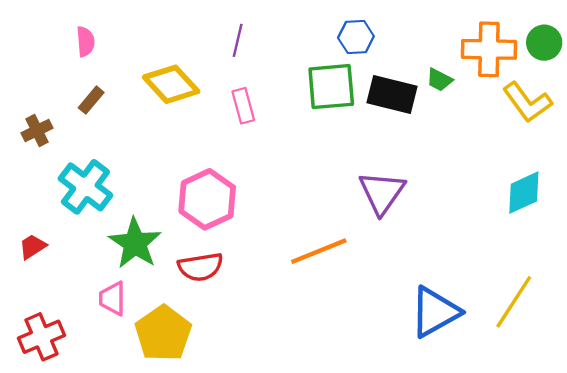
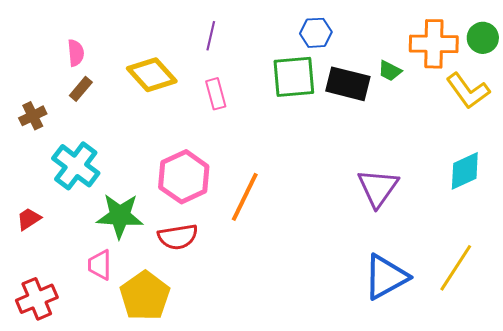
pink semicircle: (85, 41) -> (76, 53), moved
purple triangle: (382, 193) -> (378, 188), moved
green star: (135, 243) -> (120, 216), turned -30
orange line: (319, 251) -> (245, 197), moved, turned -42

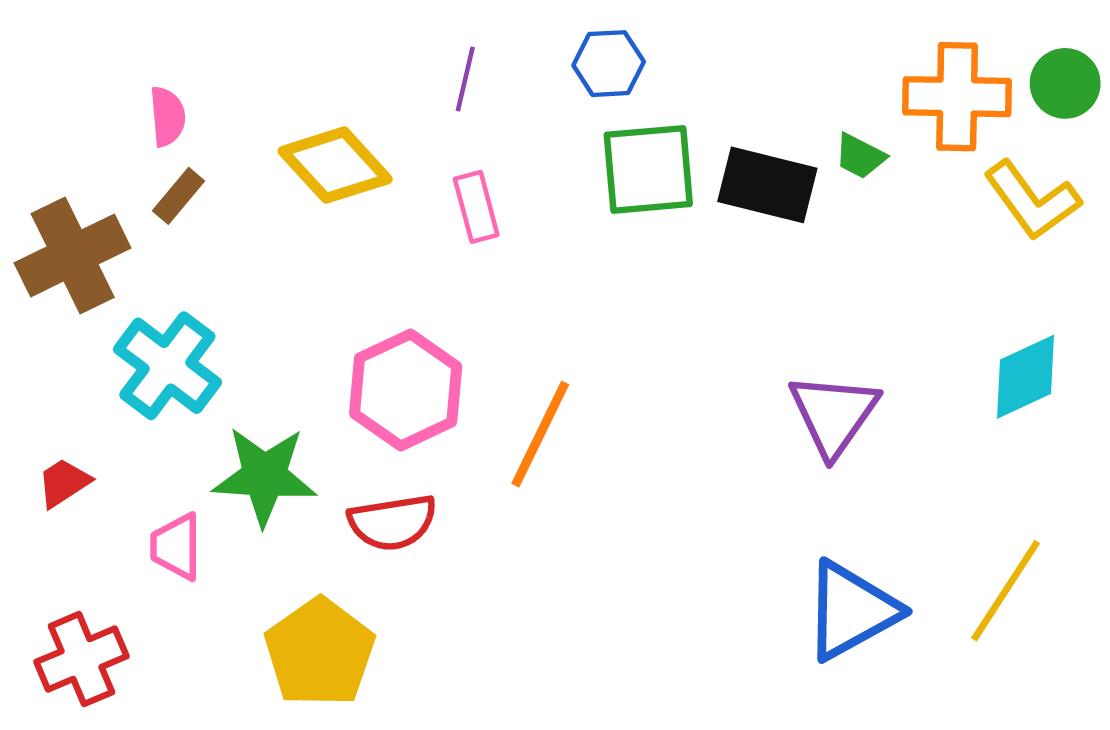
blue hexagon: (316, 33) -> (609, 64), moved
brown cross: (33, 116) -> (73, 255), size x1.8
pink trapezoid: (100, 265) -> (176, 547), moved

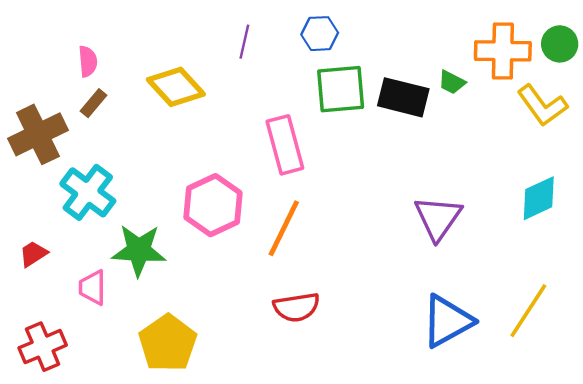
pink rectangle: (476, 207) -> (285, 145), moved, size x1.6
red semicircle: (392, 522) -> (296, 307), moved

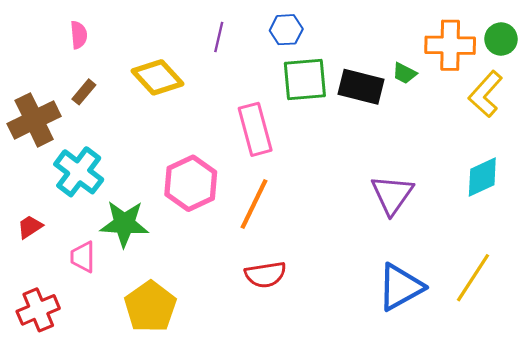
pink semicircle: (88, 61) -> (79, 35), moved
yellow L-shape: (542, 105) -> (485, 94), turned 78

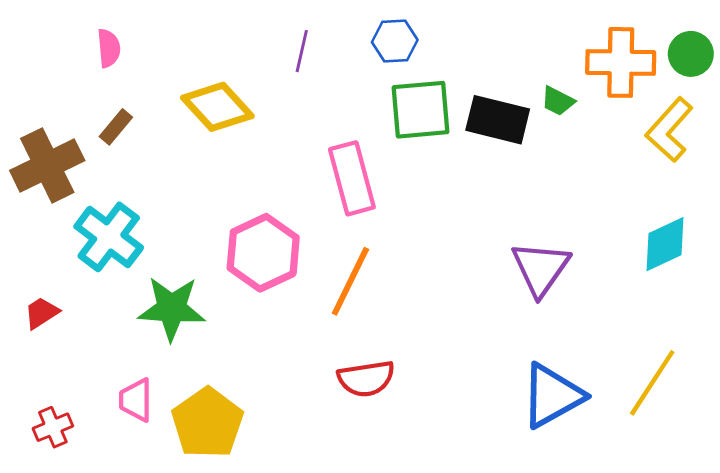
pink trapezoid: (83, 257) -> (136, 400), moved
red cross: (38, 310) -> (53, 427), size x0.7

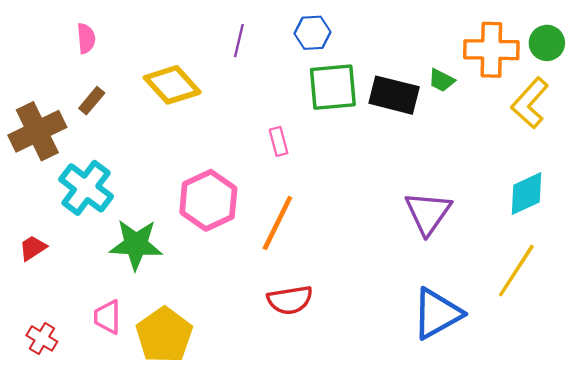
pink rectangle: (352, 178) -> (279, 141), size x0.5
yellow line: (652, 383) -> (516, 271), moved
red cross: (53, 427) -> (42, 338), turned -36

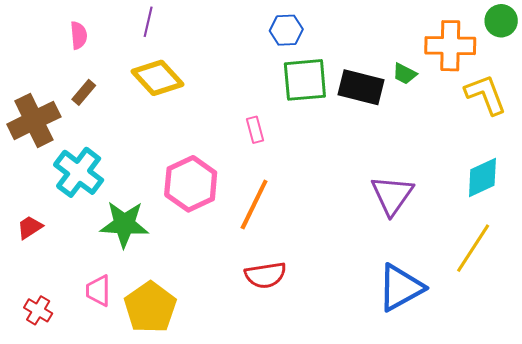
purple line: (239, 41) -> (148, 22), moved
green circle: (547, 43) -> (501, 21), moved
yellow L-shape: (530, 103) -> (486, 94), turned 117

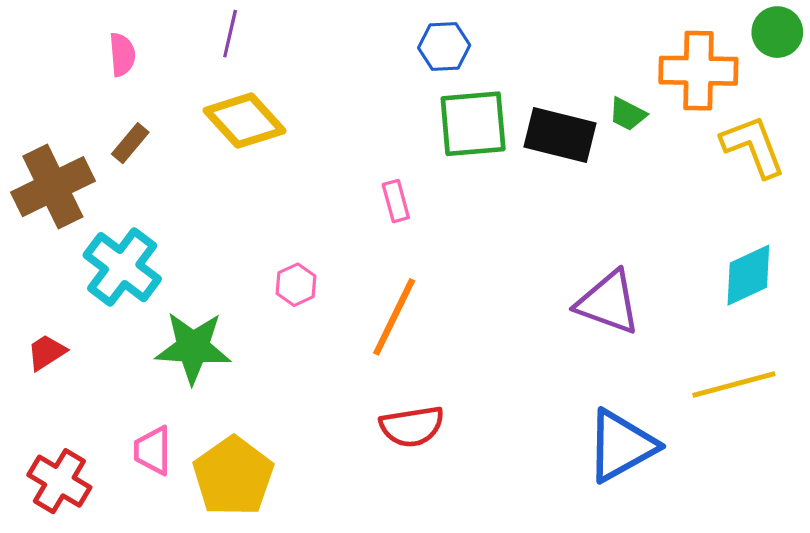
pink hexagon: (191, 184) -> (296, 285), size x0.5
purple triangle: (392, 195) -> (608, 302), turned -45
yellow line: (473, 248) -> (734, 385), turned 42
red cross: (38, 310) -> (59, 481), size x1.4

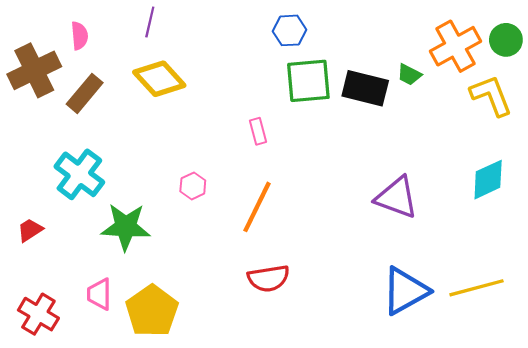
green circle: (777, 32) -> (506, 40), moved
orange cross: (698, 71) -> (455, 46), turned -30
brown rectangle: (130, 143) -> (85, 93), size x1.5
brown cross: (53, 187) -> (34, 70), moved
yellow line: (734, 385) -> (477, 288), moved

